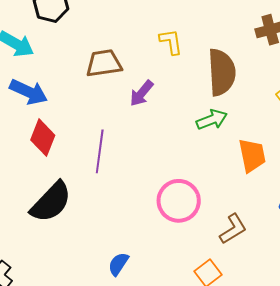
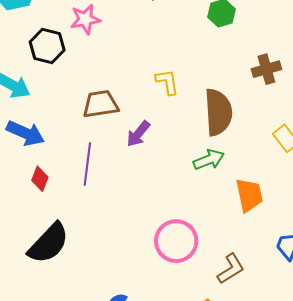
red diamond: (43, 138) -> (40, 179), size x0.7
purple line: (100, 151) -> (87, 164), moved

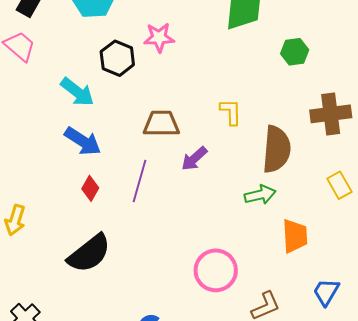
brown cross: (266, 69) -> (331, 114), size x1.4

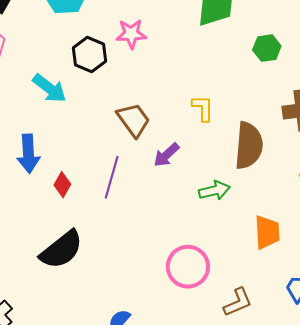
brown trapezoid: (161, 124) -> (133, 120), turned 54
blue arrow: (83, 141) -> (28, 154), moved, turned 54
green arrow: (260, 195) -> (214, 190), moved

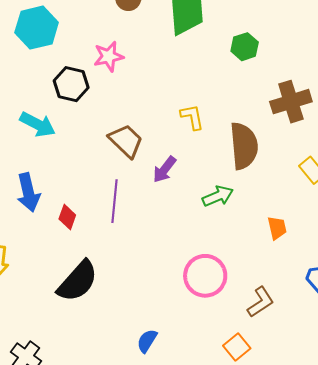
orange trapezoid: (267, 232) -> (277, 228), size x0.7

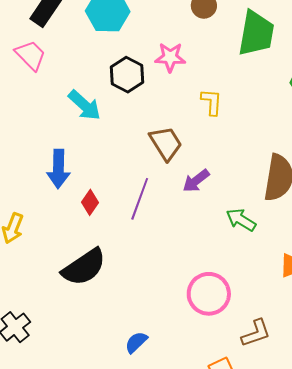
yellow L-shape: (192, 117) -> (212, 102), moved
green arrow: (218, 196) -> (241, 220), turned -140

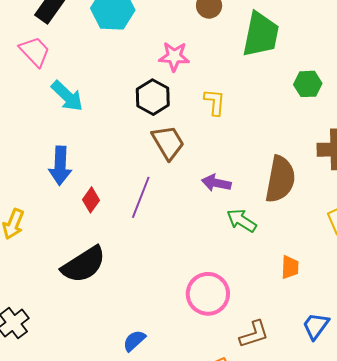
black hexagon: (127, 75) -> (153, 97), moved
cyan arrow: (84, 105) -> (67, 96), moved
purple arrow: (196, 181) -> (216, 183), moved, turned 48

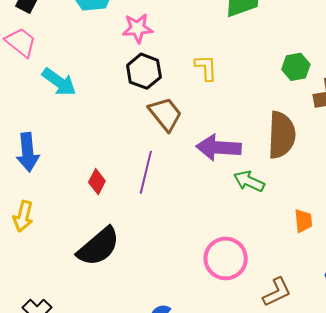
pink star: (174, 56) -> (138, 28), moved
green hexagon: (308, 84) -> (296, 67), moved
blue arrow: (60, 166) -> (28, 152), moved
purple arrow: (216, 183) -> (219, 148), size x1.5

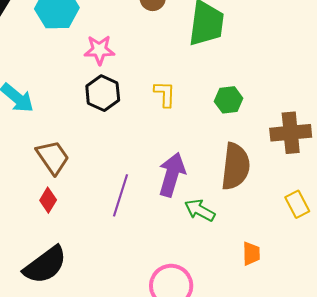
green hexagon: (296, 67) -> (229, 100), moved
brown trapezoid: (165, 114) -> (53, 157), moved
purple arrow: (219, 148) -> (172, 175), turned 99
purple line: (146, 172) -> (121, 195), moved

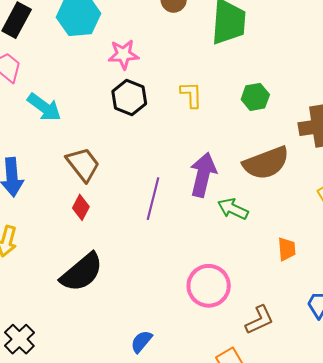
brown semicircle: (236, 166) -> (266, 163), turned 66

